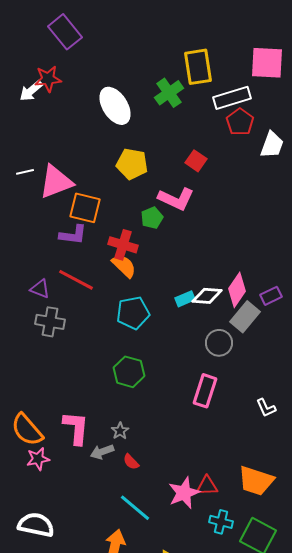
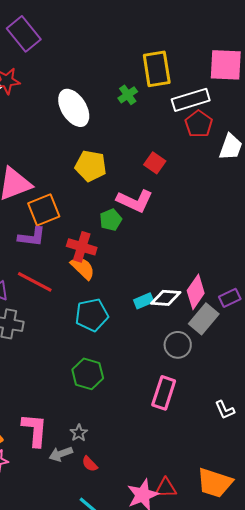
green cross: (169, 93) -> (128, 95), size x0.7
orange square: (85, 208) -> (44, 210), turned -36

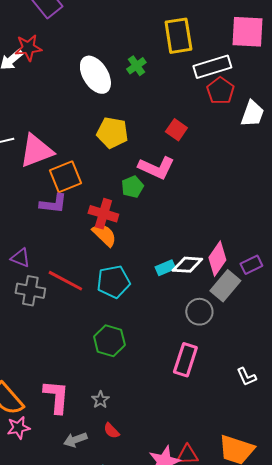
green cross: (128, 95) -> (136, 66), moved
red line: (35, 282) -> (65, 281), moved
gray arrow: (61, 454) -> (75, 440), moved

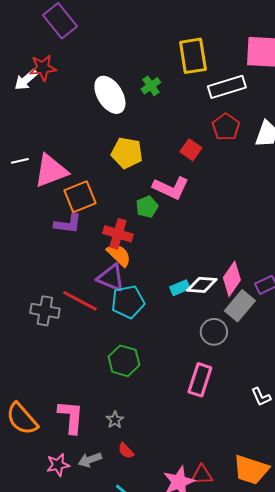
red pentagon: (220, 91) -> (226, 127), moved
purple triangle: (20, 258) -> (111, 278), moved, size x1.4
pink star: (18, 428) -> (58, 465), moved

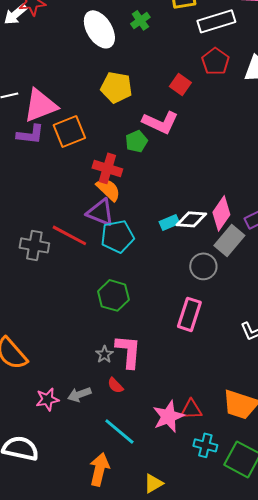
purple L-shape: (68, 224) -> (30, 134), moved
pink L-shape: (71, 417) -> (128, 351), moved

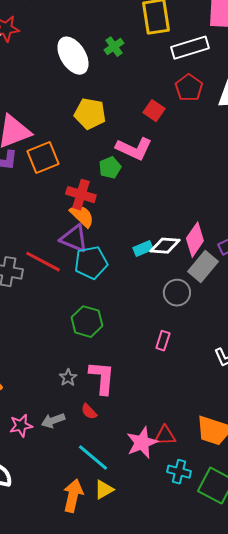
pink rectangle: (189, 314) -> (163, 341), size x0.6
gray star: (104, 354) -> (68, 378), moved
yellow triangle: (153, 483) -> (104, 490), moved

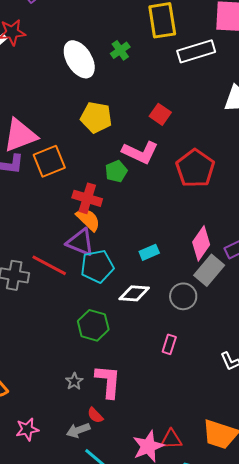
red pentagon: (189, 88) -> (195, 168), moved, size x1.4
white diamond: (165, 246) -> (134, 293), moved
gray arrow: (53, 421) -> (78, 430), moved

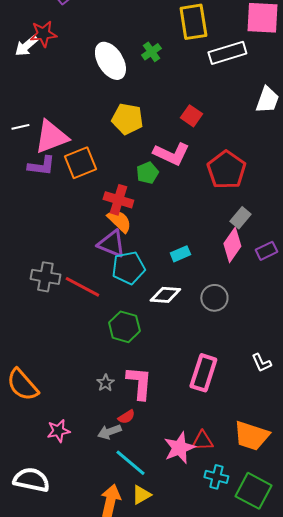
red line: (49, 265) -> (82, 287), moved
gray rectangle: (209, 270) -> (240, 218), moved, size x0.7
pink rectangle: (169, 344) -> (203, 373), moved, size x1.8
red semicircle: (95, 415) -> (126, 417), turned -78

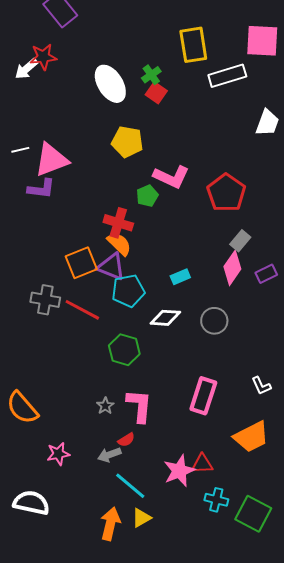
red square: (191, 116) -> (156, 93), moved
orange square: (80, 163) -> (81, 263), moved
orange trapezoid: (251, 436) -> (251, 437), moved, turned -45

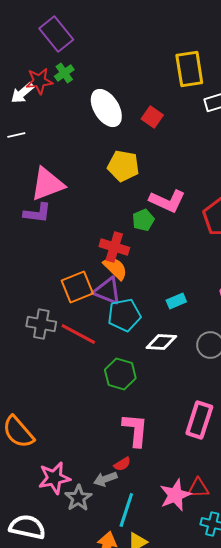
green cross: (151, 75) -> (64, 73), moved
white line: (20, 150) -> (16, 135), moved
gray star: (105, 406) -> (78, 498), moved, size x1.5
pink star: (58, 454) -> (54, 478), size x1.4
cyan line: (130, 486) -> (126, 510), turned 68

